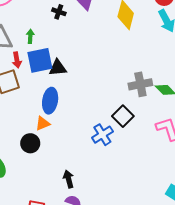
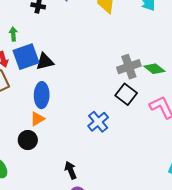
black square: (123, 116) -> (126, 94), moved

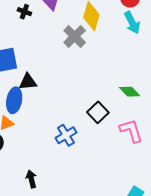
black triangle: (45, 61) -> (28, 82), moved
gray cross: (129, 67) -> (75, 36), moved, turned -35

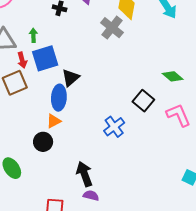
black triangle: (28, 82) -> (71, 78), turned -30
black arrow: (31, 179) -> (84, 174), size x1.4

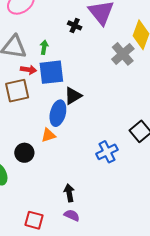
red arrow: (22, 60) -> (29, 70), turned -77
black circle: (43, 142) -> (24, 153), moved
black arrow: (84, 174) -> (69, 193), size x0.7

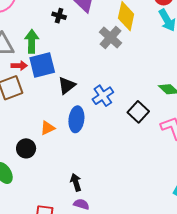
green arrow: (44, 47) -> (32, 41), size x1.6
blue ellipse: (58, 113) -> (76, 119), moved
blue cross: (107, 152) -> (103, 96), moved

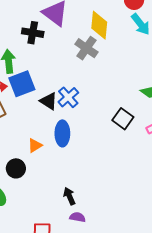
black cross: (59, 16) -> (33, 33), size x1.5
black triangle: (67, 86) -> (49, 101), turned -42
blue cross: (103, 96) -> (68, 97), moved

